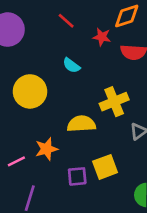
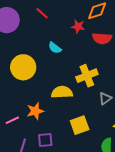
red line: (66, 21) -> (42, 13), moved
purple square: (77, 176) -> (45, 140), moved

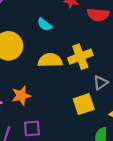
yellow semicircle: (62, 92) -> (50, 60), moved
yellow square: (80, 125) -> (84, 104), moved

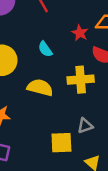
yellow cross: (80, 57) -> (81, 80), moved

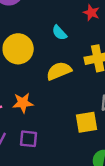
yellow semicircle: (40, 88) -> (59, 71), turned -30

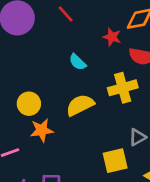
yellow circle: (18, 49) -> (29, 104), moved, size x0.7
orange star: (23, 103) -> (42, 130), moved

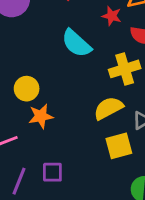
cyan semicircle: (78, 62) -> (76, 43), size x1.6
yellow semicircle: (80, 105) -> (108, 108), moved

